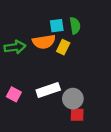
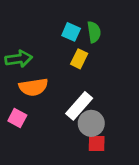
cyan square: (57, 26) -> (71, 32), turned 32
orange semicircle: (44, 42) -> (33, 87), moved
white rectangle: (48, 90) -> (79, 106), moved, turned -30

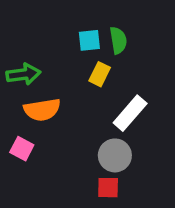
cyan square: (71, 32) -> (89, 40), turned -30
white rectangle: (79, 106) -> (130, 113), moved
red square: (97, 144) -> (108, 188), moved

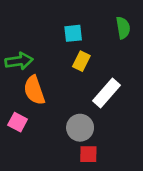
green semicircle: (118, 40) -> (123, 28), moved
orange semicircle: (42, 110) -> (34, 90), turned 80
gray circle: (115, 155) -> (80, 128), moved

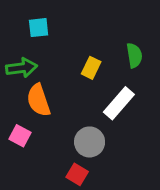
green semicircle: (123, 28) -> (134, 55), moved
cyan square: (73, 33) -> (39, 28), moved
red square: (88, 154) -> (77, 174), moved, turned 30

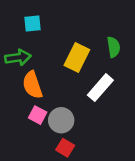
yellow rectangle: (91, 68) -> (77, 57), size x1.5
pink square: (20, 136) -> (38, 115), moved
gray circle: (90, 142) -> (61, 120), moved

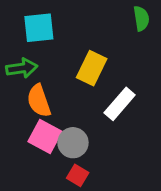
cyan square: (32, 23) -> (39, 28), size x1.5
green semicircle: (113, 47) -> (141, 18), moved
pink square: (38, 115) -> (45, 136), size x1.5

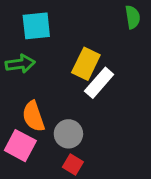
orange semicircle: (39, 101) -> (33, 116), moved
white rectangle: (120, 104) -> (99, 83), moved
pink square: (45, 136) -> (20, 146), moved

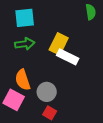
green arrow: (20, 64) -> (25, 44), moved
white rectangle: (99, 83) -> (68, 57), turned 75

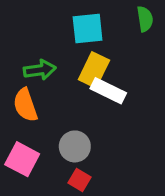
cyan square: (25, 18) -> (88, 28), moved
orange semicircle: (23, 80) -> (25, 105), moved

